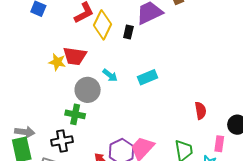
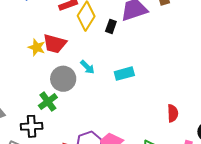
green cross: (75, 114) -> (48, 102), turned 36

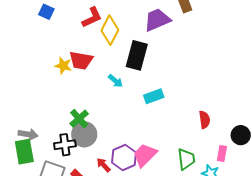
black rectangle: (111, 26) -> (137, 55), moved, size x2.0
cyan rectangle: (124, 74) -> (154, 96), moved
gray circle: (63, 79) -> (84, 134), moved

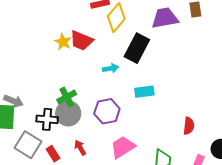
cyan arrow: (115, 81) -> (111, 68), turned -63
purple hexagon: (124, 158) -> (107, 111), moved

